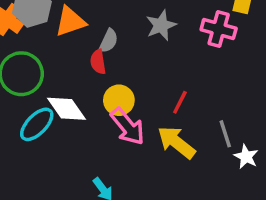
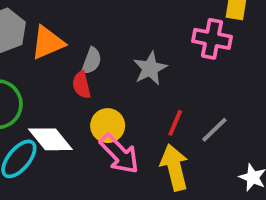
gray star: (161, 25) -> (150, 68), moved
gray line: (225, 134) -> (214, 130), moved, turned 68
yellow arrow: (176, 142) -> (174, 167), turned 42

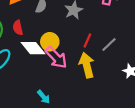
red semicircle: (82, 85) -> (18, 28), moved
white diamond: (50, 139) -> (33, 48), moved

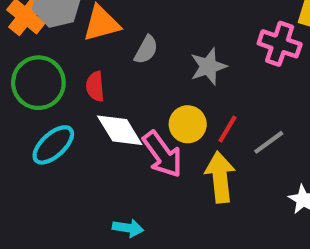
yellow circle: (50, 42) -> (188, 124), moved
cyan arrow: (44, 97) -> (128, 228), turned -48

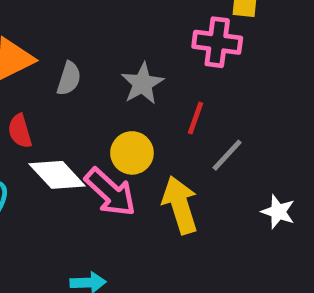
red line: (227, 129) -> (195, 118), moved

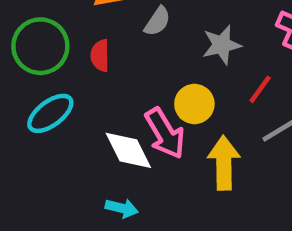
white diamond: (57, 175) -> (128, 150), moved

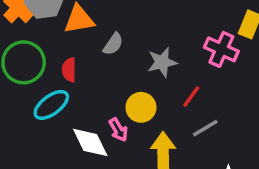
cyan ellipse: (50, 113) -> (51, 105), moved
pink arrow: (165, 133) -> (118, 130), size x0.6

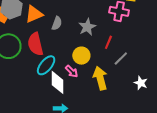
red semicircle: (69, 70) -> (35, 44), size x1.6
cyan ellipse: (51, 105) -> (46, 65), moved
white diamond: (90, 142) -> (57, 82), turned 40

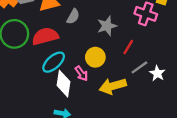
red semicircle: (35, 44) -> (45, 36), turned 80
yellow arrow: (100, 78) -> (113, 86), turned -100
white star: (141, 83) -> (157, 73), moved

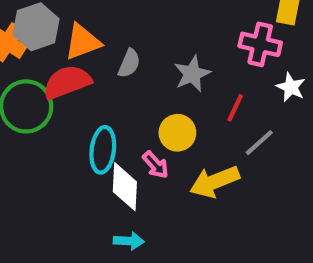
red semicircle: (45, 36) -> (67, 82), moved
cyan ellipse: (54, 62) -> (103, 150), turned -35
white star: (157, 73) -> (291, 87), moved

